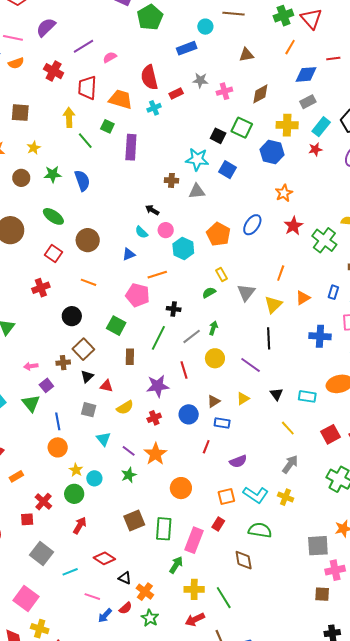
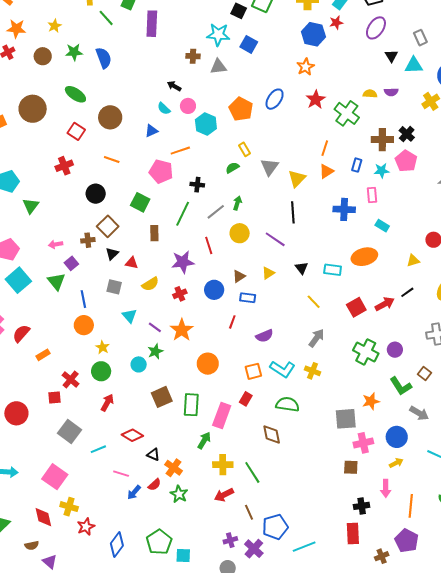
blue hexagon: (272, 152) -> (313, 34), moved
orange line: (281, 273) -> (325, 148), moved
cyan circle: (94, 478) -> (139, 364), moved

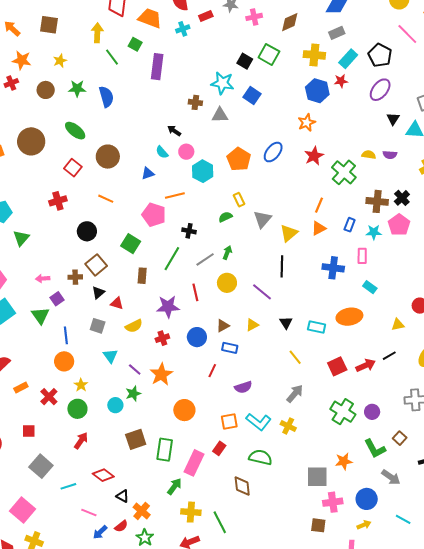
red cross: (71, 379) -> (49, 397), moved

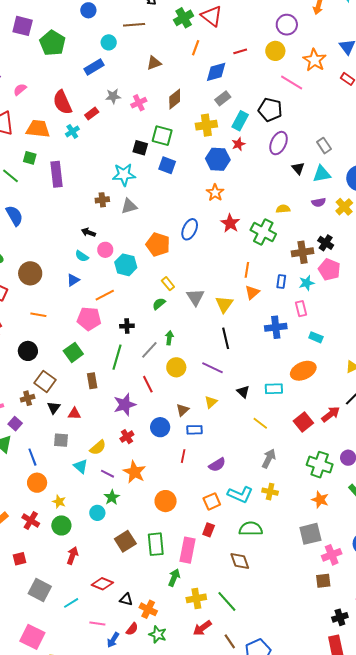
blue square: (252, 95) -> (167, 165), moved
purple semicircle: (390, 155) -> (319, 202), moved
green square: (131, 244) -> (73, 352), turned 36
yellow semicircle: (134, 326) -> (98, 447), moved
orange star: (344, 461) -> (320, 500), moved, turned -30

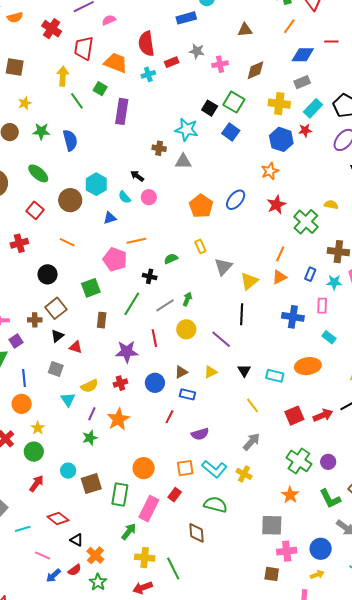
cyan hexagon: (126, 265) -> (96, 184), moved
green semicircle: (159, 304) -> (171, 259), moved
purple line: (107, 474) -> (92, 414), turned 72
orange circle: (166, 501) -> (144, 468), moved
cyan circle: (97, 513) -> (68, 471), moved

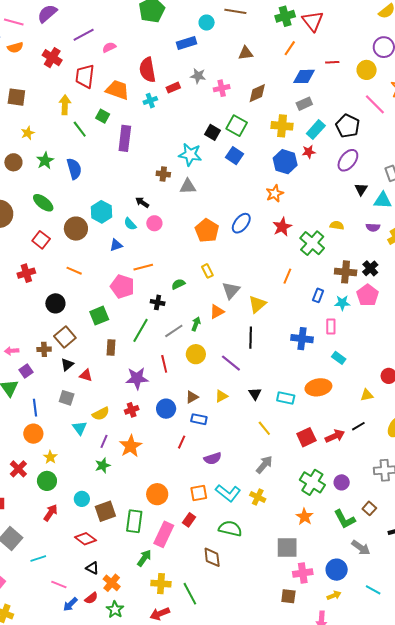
green star: (41, 131) -> (45, 161), turned -30
orange triangle: (279, 277) -> (217, 312), moved
red diamond: (58, 519) -> (85, 539), moved

